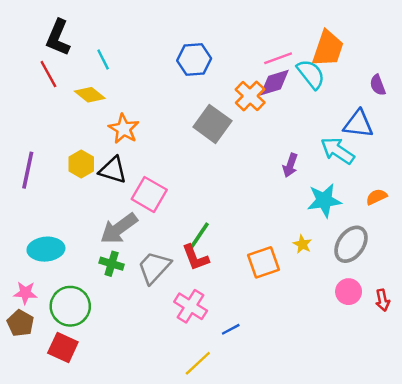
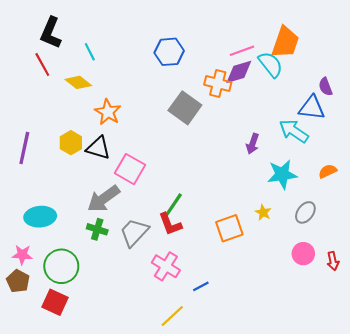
purple semicircle: (378, 85) -> (325, 87), moved
orange cross: (250, 96) -> (218, 83), turned -30
gray ellipse: (351, 244) -> (305, 212), size x0.7

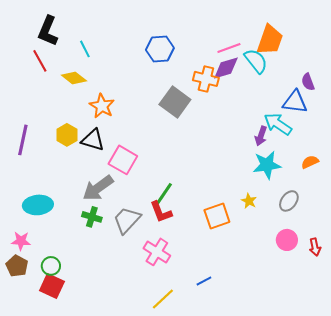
purple arrow: (253, 144) -> (261, 136), moved
green circle: (61, 266) -> (51, 266), moved, size x0.6
blue line: (201, 286) -> (204, 281), moved

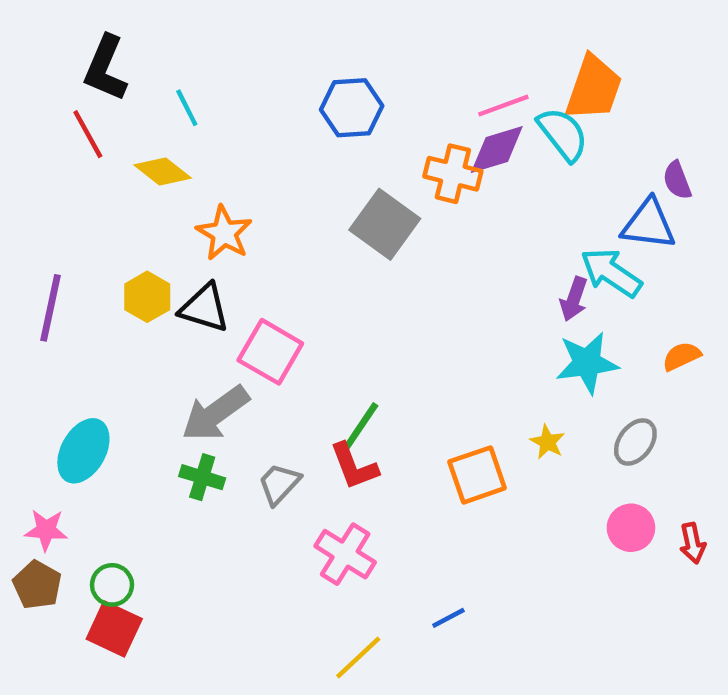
cyan ellipse: (38, 205) -> (83, 451), turned -56
gray trapezoid: (127, 220) -> (279, 484), size x0.7

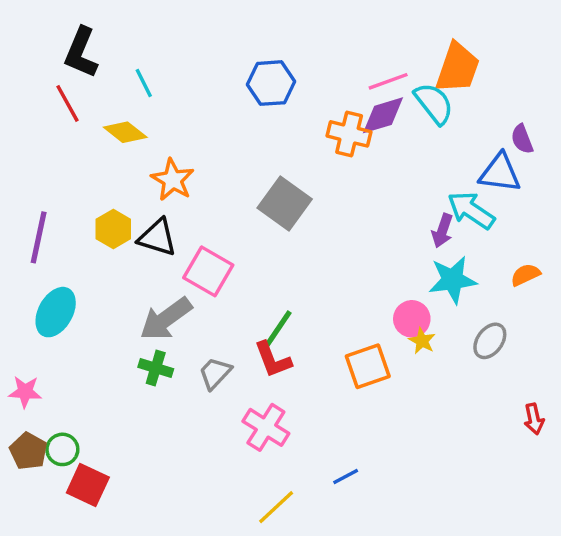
gray square: (385, 224) -> (285, 203), moved
cyan ellipse: (83, 451) -> (56, 312), moved
pink circle: (631, 528) -> (412, 319), moved
pink star: (46, 530) -> (25, 392), moved
green circle: (112, 585) -> (62, 449), moved

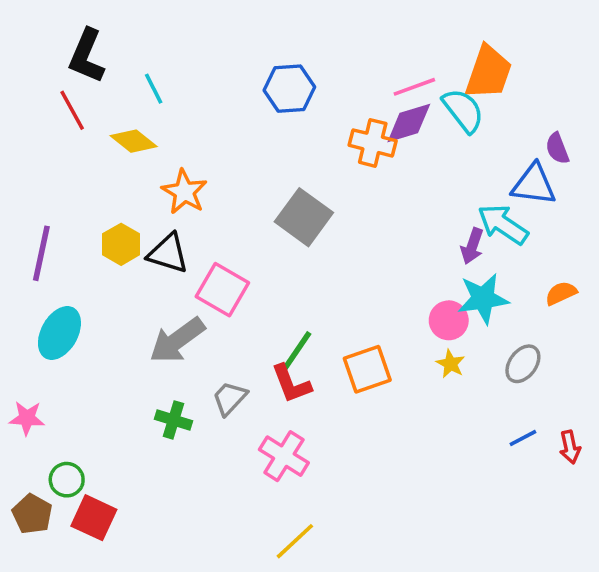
pink circle: (412, 319) -> (449, 320), moved
orange square: (368, 366) -> (367, 369), moved
green cross: (156, 368) -> (174, 420), moved
brown pentagon: (28, 451) -> (32, 514), moved
blue line: (346, 477) -> (523, 438), moved

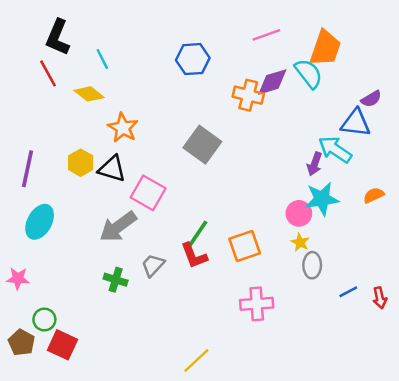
pink line: (414, 87) -> (266, 35), moved
purple semicircle: (557, 148) -> (371, 99), turned -100
gray ellipse: (523, 364) -> (312, 265), moved, turned -35
pink cross: (284, 456) -> (257, 304), moved, turned -36

